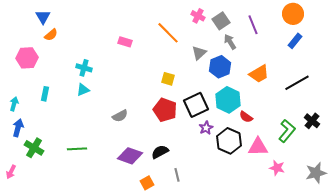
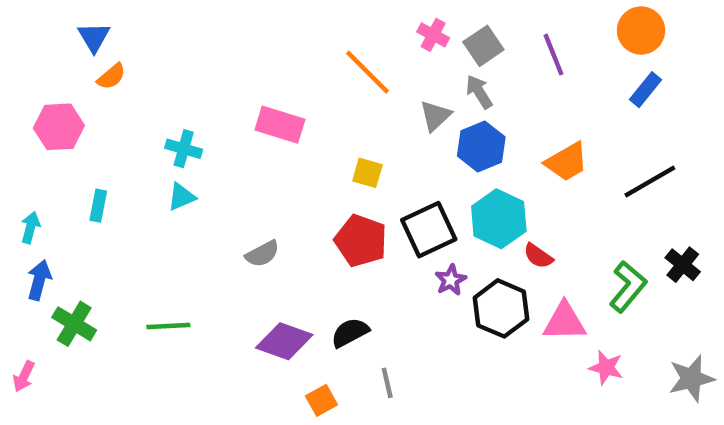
pink rectangle: (125, 42) -> (280, 125), moved, size x1.5
gray arrow: (230, 42) -> (479, 92), moved

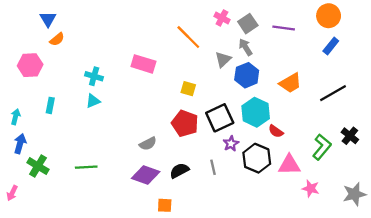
purple line: (554, 55) -> (284, 28), turned -60
gray semicircle: (262, 254) -> (148, 144), moved
gray line: (387, 383) -> (213, 167), moved
orange square: (322, 400) -> (165, 205), turned 32

